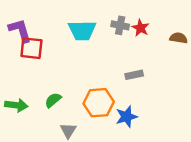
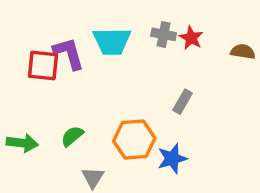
purple L-shape: (20, 30) -> (69, 53), moved
gray rectangle: (134, 75) -> (183, 102), turned -48

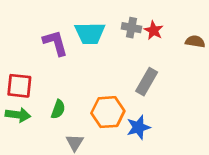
red square: (43, 65) -> (19, 86), moved
gray rectangle: (183, 102) -> (147, 82), size x1.4
green semicircle: (72, 136) -> (58, 109), turned 150

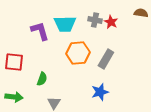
brown semicircle: (195, 41) -> (141, 13), moved
orange hexagon: (108, 112) -> (78, 53), moved
green arrow: (18, 115) -> (14, 97), moved

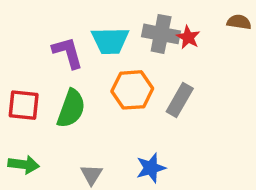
gray cross: (95, 20) -> (161, 34), size x1.5
green semicircle: (42, 79) -> (71, 109), moved, size x1.6
blue star: (100, 92) -> (151, 168), moved

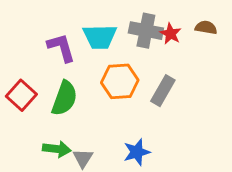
brown semicircle: (239, 22) -> (206, 28), moved
red square: (24, 105) -> (21, 95), turned 36
green arrow: (24, 165) -> (57, 149), moved

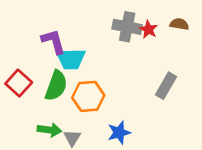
cyan trapezoid: (100, 37) -> (71, 59), moved
orange hexagon: (120, 81) -> (88, 96), moved
gray rectangle: (163, 91) -> (166, 86), moved

